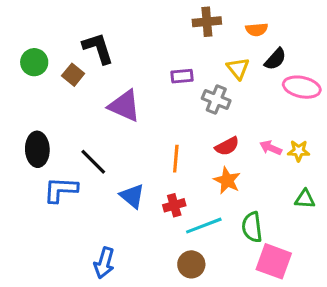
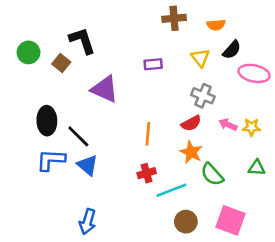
gray cross: (216, 100) -> (203, 96), moved
black ellipse: (37, 149) -> (47, 121), moved
blue triangle: (132, 196) -> (88, 165), moved
green semicircle: (252, 227) -> (212, 174), moved, turned -35
brown circle: (191, 264) -> (186, 222), moved

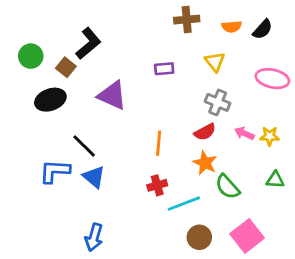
black L-shape: (82, 41) -> (88, 43), turned 68
black semicircle: (232, 50) -> (263, 29), moved
black ellipse: (47, 121) -> (50, 100), moved, turned 72
pink square: (230, 220) -> (247, 236), turned 32

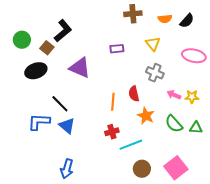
red semicircle: (205, 132) -> (134, 94), moved, turned 105
green semicircle: (227, 187) -> (174, 124), moved

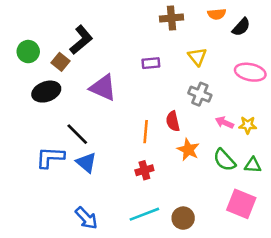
orange semicircle: (165, 19) -> (217, 14), moved
cyan line: (131, 145) -> (144, 214), moved
pink square: (176, 168) -> (241, 204), moved, turned -30
blue arrow: (67, 169) -> (86, 218), turned -60

